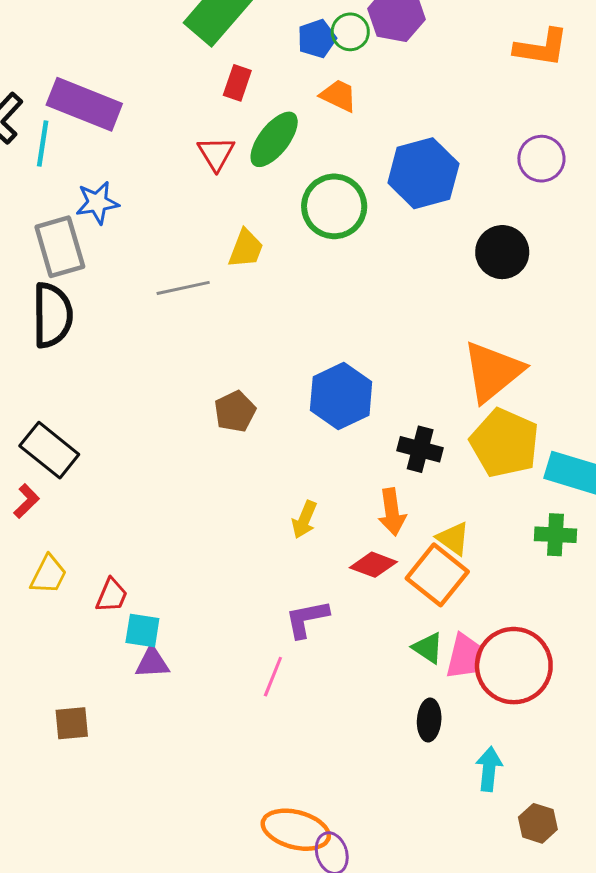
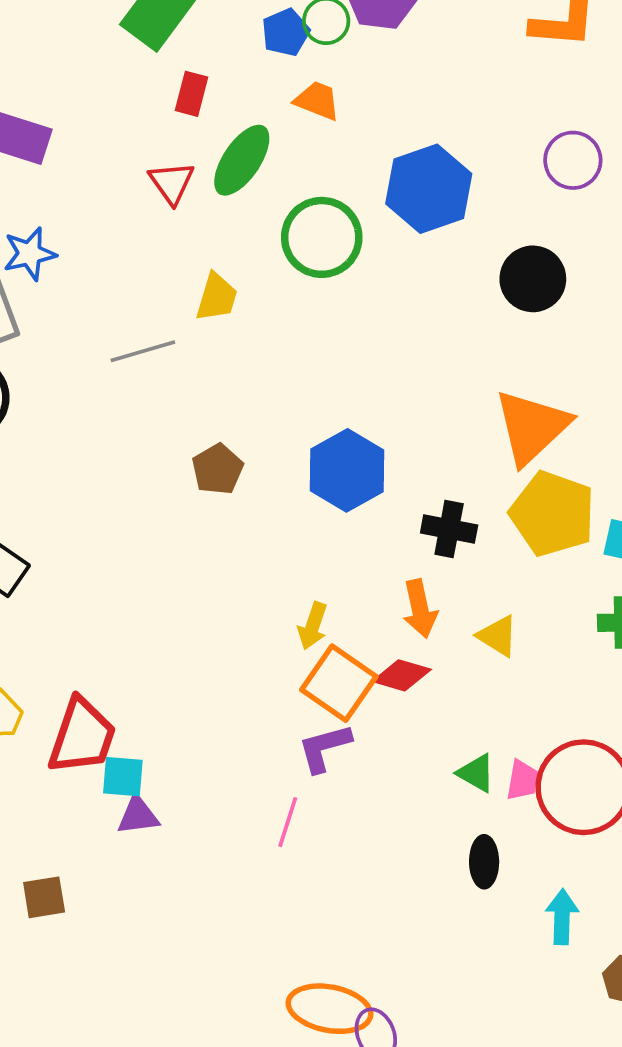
brown pentagon: (235, 411) -> (218, 469), moved
orange square: (437, 575) -> (339, 683), moved
red trapezoid: (112, 595) -> (82, 736), size x1.8
pink trapezoid: (465, 656) -> (522, 780), size x0.7

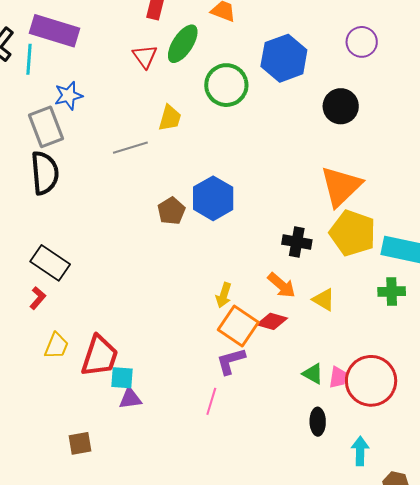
blue hexagon: (347, 470) -> (213, 198), moved
orange arrow: (420, 609) -> (282, 285), turned -36

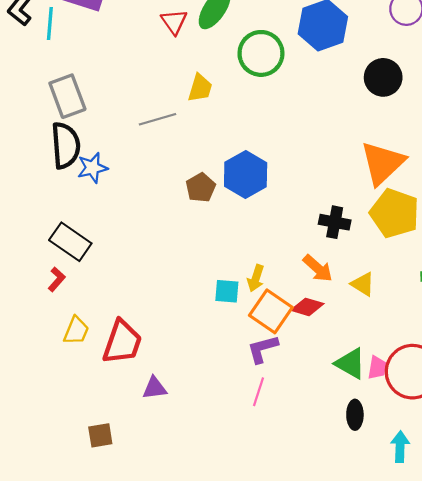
blue star: (69, 96) -> (92, 168), moved
green triangle: (313, 374) -> (350, 363), size x1.4
cyan square: (122, 378) -> (227, 291), moved
pink line: (211, 401) -> (258, 392), moved

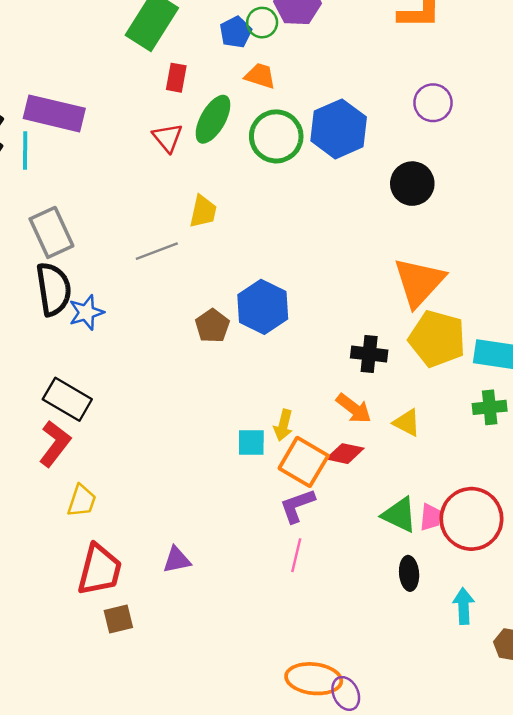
green circle: (261, 53) -> (276, 136), moved
red L-shape: (57, 279) -> (55, 444), size x1.6
red trapezoid: (122, 342) -> (100, 570), moved

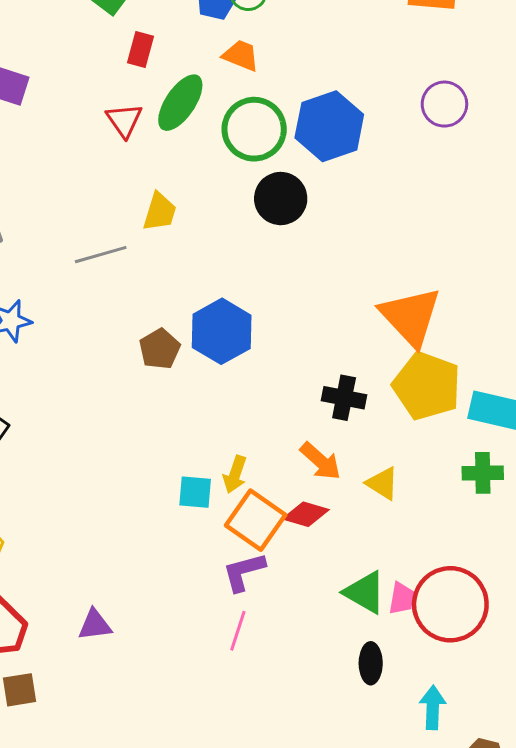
black circle: (412, 184) -> (281, 199), moved
orange triangle: (419, 282) -> (410, 317), turned -30

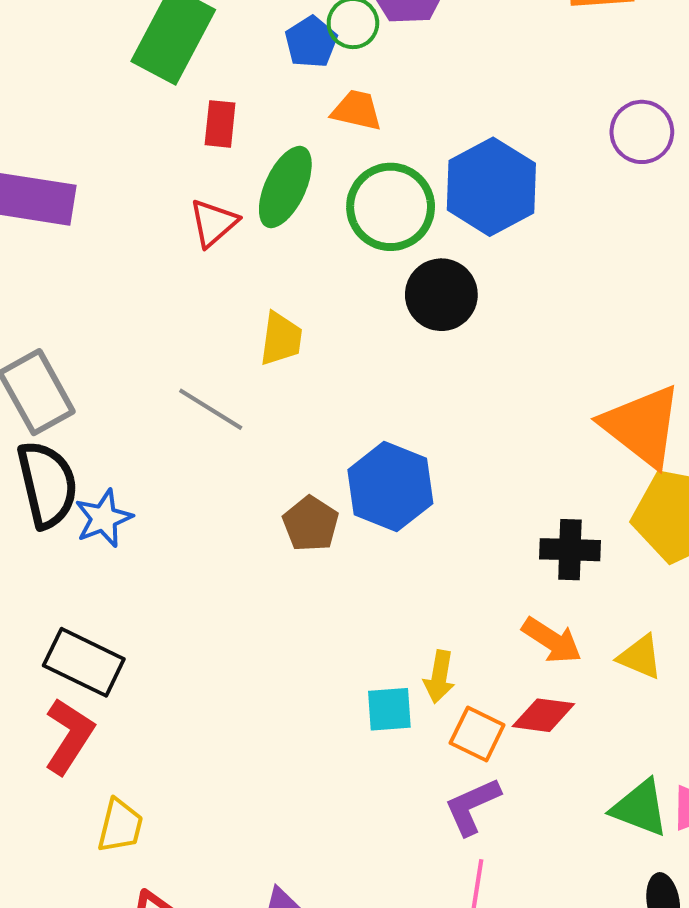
red triangle: (124, 120) -> (213, 223), turned 33
gray line: (101, 255) -> (211, 409), turned 57
orange square: (256, 520) -> (477, 734), size x0.7

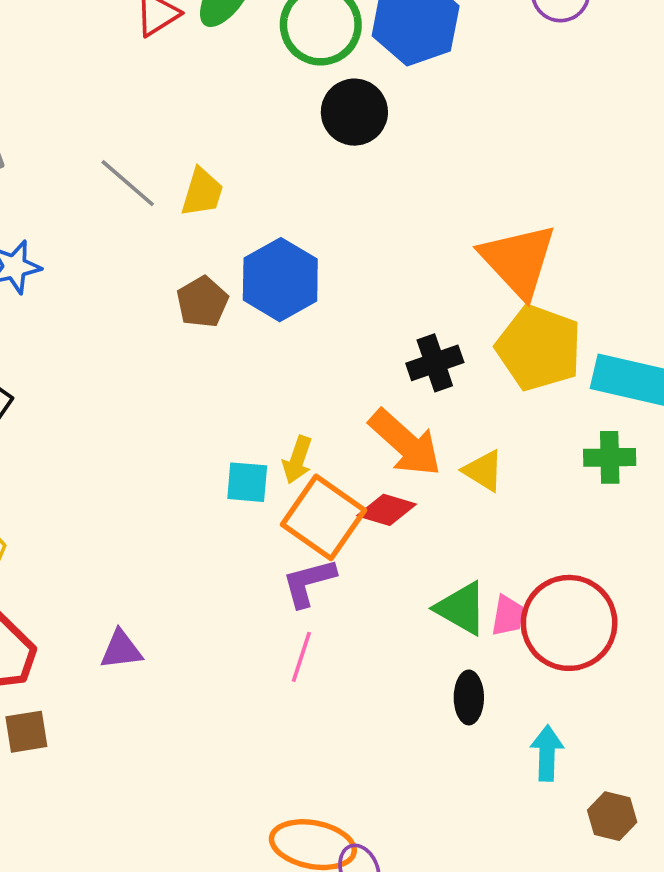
yellow trapezoid: (281, 339) -> (202, 192), moved
black cross: (570, 550) -> (435, 363), turned -30
orange arrow: (552, 640) -> (405, 443), size x1.4
orange square: (477, 734) -> (323, 517), size x1.6

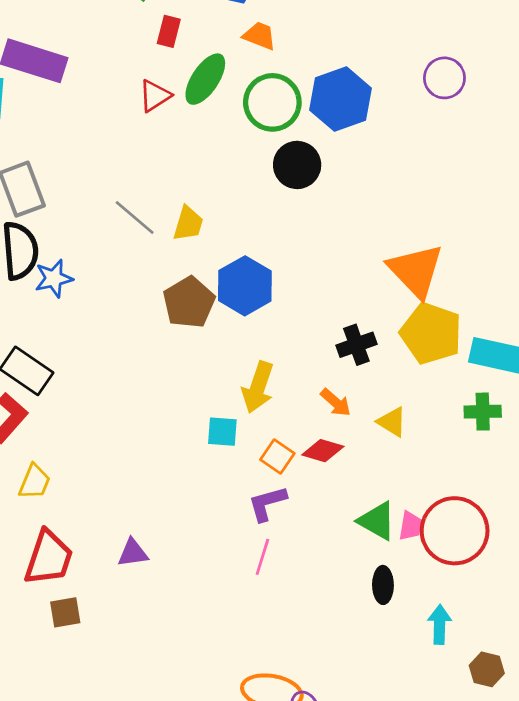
brown pentagon: (202, 302) -> (189, 302), size x1.4
orange arrow: (405, 443) -> (336, 402), size x0.6
yellow arrow: (297, 460) -> (258, 387), moved, size x1.5
orange square: (323, 517) -> (277, 456), size x0.6

